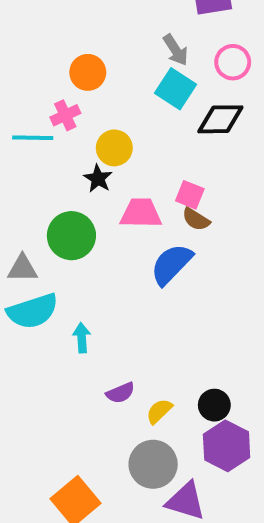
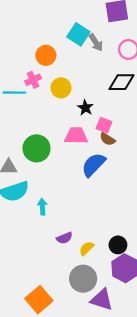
cyan square: (176, 89) -> (78, 34), moved
yellow circle: (114, 148) -> (61, 88), moved
black star: (98, 179) -> (85, 108), moved

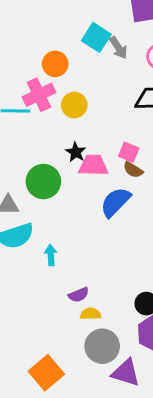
pink cross: (33, 80) -> (39, 95), size x1.5
black star: (85, 108) -> (76, 152), moved
yellow semicircle: (87, 248) -> (90, 314), moved, turned 42

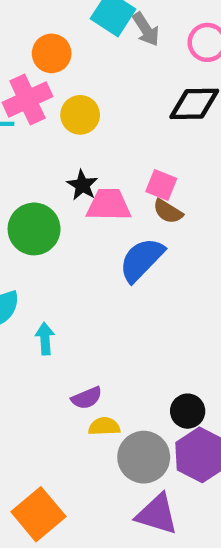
gray circle: (102, 346) -> (144, 457), moved

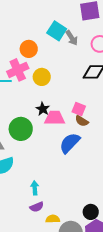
cyan arrow: (45, 339) -> (35, 188), moved
purple semicircle: (87, 398) -> (37, 207), moved

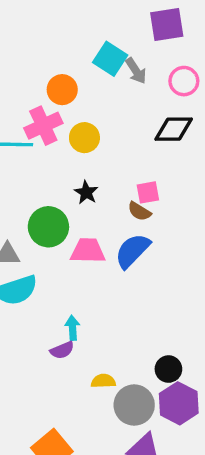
pink square: (79, 109) -> (148, 192), turned -32
pink trapezoid: (55, 118) -> (88, 251), moved
brown semicircle: (82, 121) -> (139, 211), moved
purple semicircle: (37, 207) -> (62, 350), moved

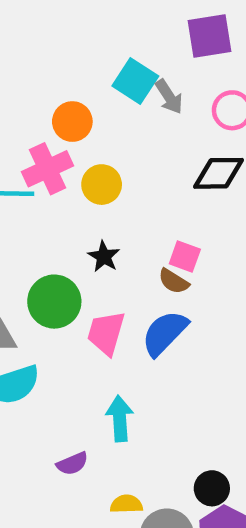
pink square: (148, 192) -> (185, 257), turned 30
pink trapezoid: (88, 251) -> (106, 333), turned -75
cyan arrow: (72, 328) -> (120, 419), moved, size x1.4

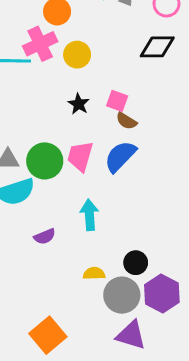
pink square: (185, 257) -> (117, 101), moved
green circle: (54, 302) -> (45, 161), moved
purple semicircle: (72, 464) -> (45, 236), moved
black circle: (212, 488) -> (136, 263), moved

